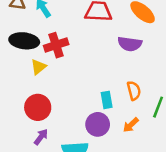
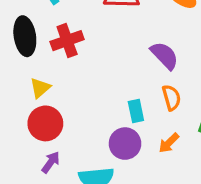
black ellipse: (24, 41) -> (25, 36), turned 76
purple semicircle: (130, 44) -> (164, 56), moved, turned -140
yellow triangle: (38, 67) -> (40, 88), moved

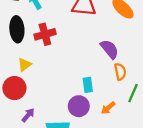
orange semicircle: (171, 98) -> (120, 72), moved
red circle: (45, 123) -> (14, 88), moved

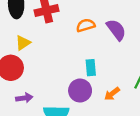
orange semicircle: (120, 72) -> (86, 25), moved, turned -98
purple arrow: (28, 115) -> (24, 98), turned 40

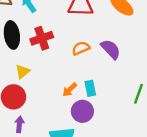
orange arrow: (112, 94) -> (70, 90), moved
purple arrow: (24, 98) -> (19, 124), moved, turned -70

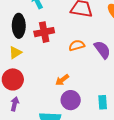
yellow triangle: (22, 72) -> (15, 53), moved
cyan rectangle: (90, 88) -> (103, 102), moved

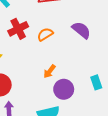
orange semicircle: (77, 45) -> (45, 34), moved

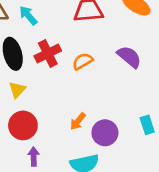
orange arrow: (50, 71) -> (78, 121), moved

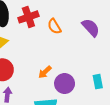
orange semicircle: (83, 61) -> (54, 26), turned -98

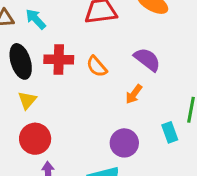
red cross: (28, 17) -> (59, 60), turned 30
orange arrow: (45, 72) -> (134, 94), moved

